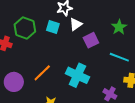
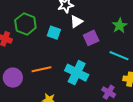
cyan square: (53, 27) -> (54, 33), moved
orange line: (42, 73) -> (41, 69), turned 30

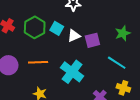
white triangle: (76, 22) -> (74, 36), moved
green hexagon: (25, 24) -> (35, 27), moved

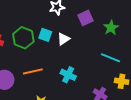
purple square: (92, 40) -> (85, 18), moved
cyan cross: (72, 72) -> (68, 75), size x0.7

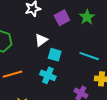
green star: (111, 28) -> (87, 17), moved
cyan square: (45, 35) -> (55, 55), moved

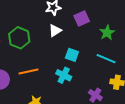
green star: (87, 17) -> (107, 33), moved
white triangle: (41, 40) -> (55, 30), moved

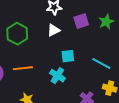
green star: (107, 33) -> (106, 22), moved
cyan square: (72, 55) -> (68, 56), turned -32

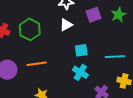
cyan line: (101, 64) -> (115, 57), turned -30
cyan cross: (57, 76) -> (80, 72), moved

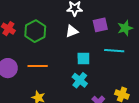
cyan line: (115, 57) -> (114, 51), moved

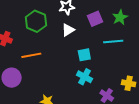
green hexagon: (35, 31) -> (36, 21), moved
orange line: (38, 66) -> (31, 55), moved

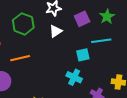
cyan square: (84, 55) -> (83, 55), moved

